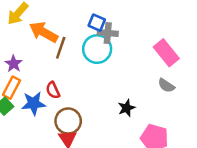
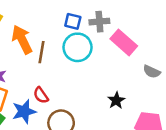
orange arrow: (44, 32) -> (22, 40), turned 44
gray cross: (108, 33) -> (99, 22), moved
pink rectangle: (166, 53) -> (124, 42), moved

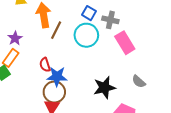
gray semicircle: (152, 72) -> (139, 81), moved
black star: (116, 100) -> (104, 88), size x1.5
blue star: (24, 111) -> (57, 76), moved

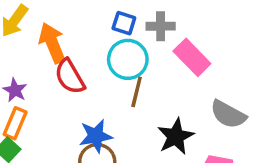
brown line: (56, 30) -> (137, 92), moved
red semicircle: (45, 65) -> (70, 77), moved, size x1.5
gray semicircle: (139, 81) -> (228, 114), size x1.5

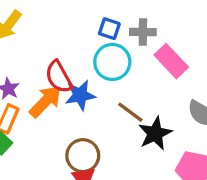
orange arrow: (52, 43) -> (45, 101), moved, turned 66
brown line: (137, 92) -> (130, 112), moved, turned -68
blue star: (96, 136) -> (80, 95), moved

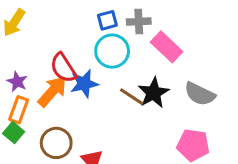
blue square: (109, 29) -> (107, 20), turned -30
black star: (155, 133) -> (154, 93), moved
brown circle: (83, 156) -> (56, 143), moved

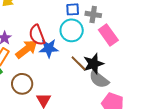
gray semicircle: (200, 94) -> (99, 79), moved

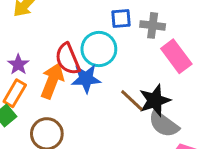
cyan circle: (72, 30) -> (99, 49), moved
orange arrow: (27, 49) -> (52, 81), turned -30

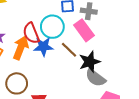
pink rectangle: (176, 56) -> (84, 30), moved
brown line: (132, 100) -> (69, 50), moved

